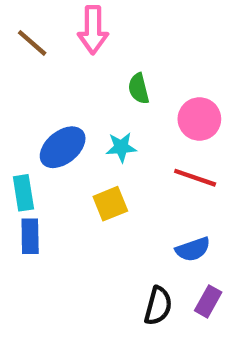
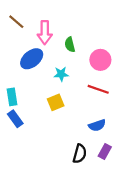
pink arrow: (93, 30) -> (45, 33), moved
blue ellipse: (63, 147) -> (32, 59), moved
blue rectangle: (30, 236) -> (15, 119), turned -35

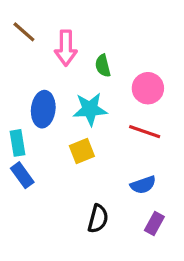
blue ellipse: (32, 59) -> (43, 109), moved, turned -45
cyan star: (61, 74) -> (90, 109), size x1.5
black semicircle: (80, 154) -> (98, 219), moved

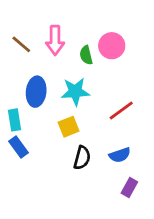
brown line: (24, 32) -> (21, 44), moved
pink circle: (148, 88) -> (112, 46), moved
red line: (145, 132) -> (121, 111), turned -55
black semicircle: (98, 219) -> (82, 158), moved

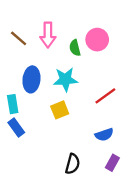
black semicircle: (82, 158) -> (73, 164), moved

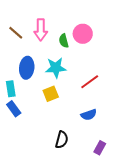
purple rectangle: (112, 163) -> (100, 148), moved

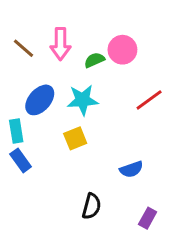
green semicircle: (64, 41) -> (94, 60), turned 80
blue ellipse: (27, 68) -> (40, 100), turned 35
red line: (90, 82) -> (149, 100), moved

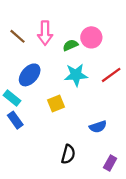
cyan star: (83, 100) -> (76, 75), moved
cyan rectangle: (16, 131) -> (12, 98), turned -42

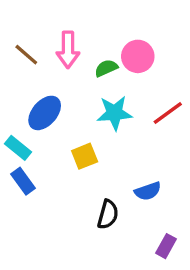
black semicircle: (68, 154) -> (108, 214), moved

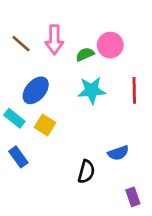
red line: (168, 113) -> (134, 90), turned -55
yellow square: (85, 156) -> (45, 125), moved, turned -36
blue rectangle: (23, 181) -> (18, 157), moved
purple rectangle: (166, 246) -> (133, 197), turned -48

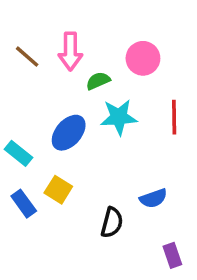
green semicircle: (85, 54) -> (98, 81), moved
blue ellipse: (36, 90) -> (69, 133), moved
yellow square: (45, 125) -> (58, 190), moved

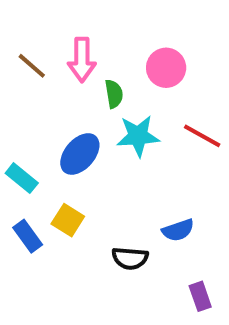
green semicircle: (98, 81) -> (114, 94), turned 105
red line: (174, 117) -> (202, 136), turned -60
black semicircle: (112, 223) -> (130, 258), turned 80

